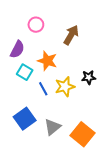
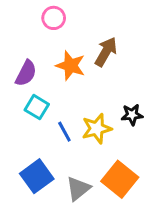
pink circle: (36, 25) -> (54, 18), moved
orange star: (47, 61) -> (71, 66), moved
orange square: (82, 134) -> (120, 179), moved

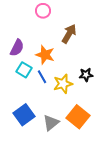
pink circle: (54, 18) -> (43, 11), moved
orange star: (71, 66) -> (45, 55), moved
blue line: (64, 132) -> (42, 77), moved

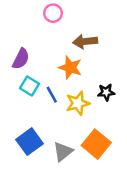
brown arrow: (69, 34) -> (85, 42), turned -126
orange star: (45, 55) -> (70, 67), moved

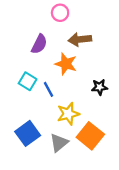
pink circle: (53, 13) -> (60, 13), moved
purple semicircle: (21, 59) -> (39, 44), moved
yellow star: (78, 103) -> (68, 114), moved

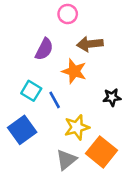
blue square: (28, 133) -> (22, 130), moved

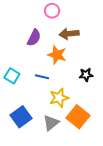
cyan square: (31, 91) -> (12, 76), moved
blue line: (55, 100) -> (42, 77), turned -48
blue square: (22, 130) -> (21, 117), moved

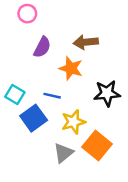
pink circle: (52, 11) -> (27, 14), moved
black star: (86, 75) -> (107, 93), size x1.5
blue square: (21, 117) -> (34, 118), moved

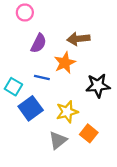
orange star: (71, 68) -> (65, 63), turned 30
blue line: (52, 96) -> (42, 78), moved
orange square: (97, 145) -> (89, 133), size x0.7

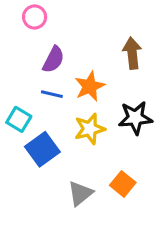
brown arrow: (78, 39) -> (132, 53), moved, turned 90
blue line: (42, 78) -> (52, 94), moved
yellow star: (67, 112) -> (90, 129), moved

